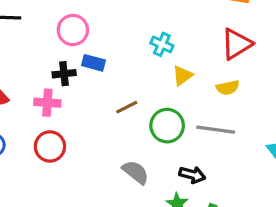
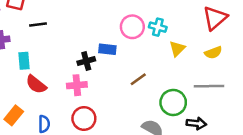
pink circle: (73, 30) -> (132, 27), moved
green circle: (167, 126) -> (173, 102), moved

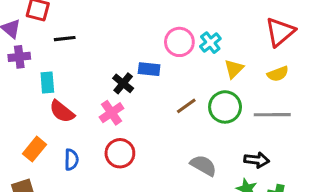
cyan cross: (158, 27) -> (210, 43), turned 36
black cross: (86, 61) -> (123, 83), turned -36
pink cross: (77, 85) -> (112, 113), turned -30
green circle: (173, 102) -> (225, 107), moved

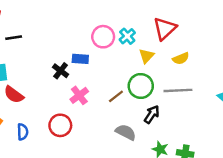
red triangle: (280, 32) -> (165, 29), moved
brown line: (186, 106) -> (116, 96), moved
pink cross: (112, 113) -> (79, 95), moved
black arrow: (257, 160) -> (152, 114), moved, turned -60

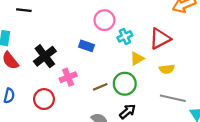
pink circle: (103, 37) -> (104, 20), moved
blue rectangle: (80, 59) -> (87, 46), moved
black cross: (61, 71) -> (45, 56), moved, size x1.5
gray line: (178, 90) -> (173, 98), moved

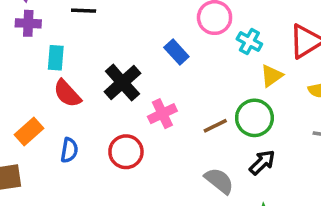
cyan cross: (125, 36) -> (249, 42), turned -32
blue rectangle: (87, 46) -> (176, 52), moved, turned 32

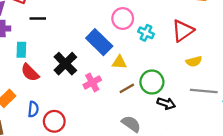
blue rectangle: (176, 52) -> (99, 42), size x1.6
yellow triangle: (272, 76) -> (119, 62), moved, turned 42
red circle: (126, 152) -> (54, 121), moved
black arrow: (262, 162) -> (166, 103), moved, turned 66

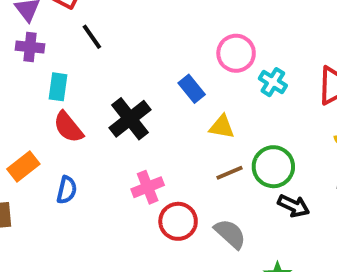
black line: (38, 18) -> (92, 37), turned 49
blue rectangle: (99, 42) -> (192, 89), size x0.6
pink cross: (92, 82) -> (148, 187), moved
red circle: (54, 121) -> (178, 221), moved

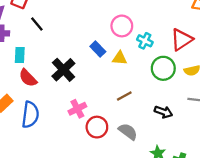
yellow triangle: (222, 127) -> (120, 58), moved
green circle: (273, 167) -> (163, 68), moved
blue semicircle: (67, 190) -> (30, 115), size x1.6

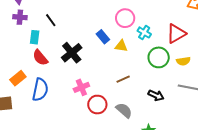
black line: (37, 24) -> (51, 20), moved

